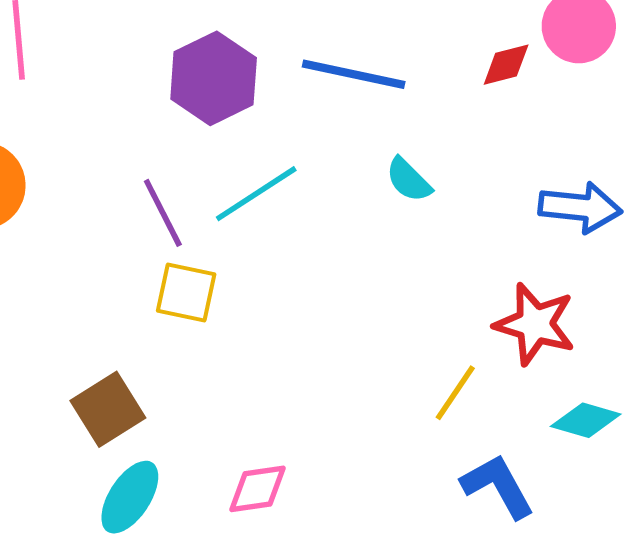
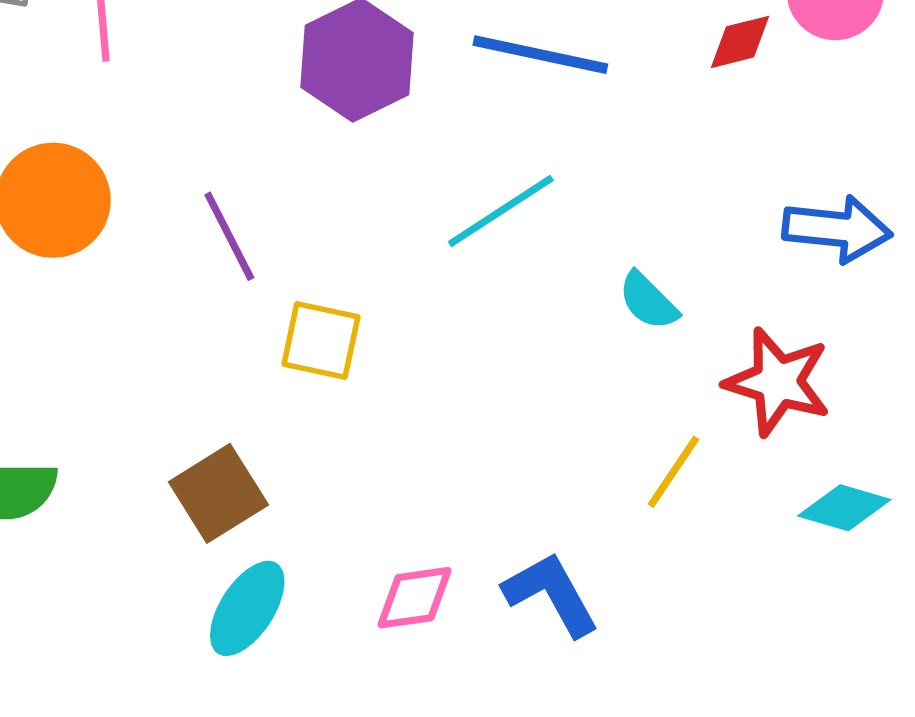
cyan semicircle: (409, 180) -> (648, 301), moved
cyan line: (256, 194) -> (501, 211), moved
purple line: (163, 213) -> (229, 236), moved
blue L-shape: (498, 486) -> (551, 594), moved

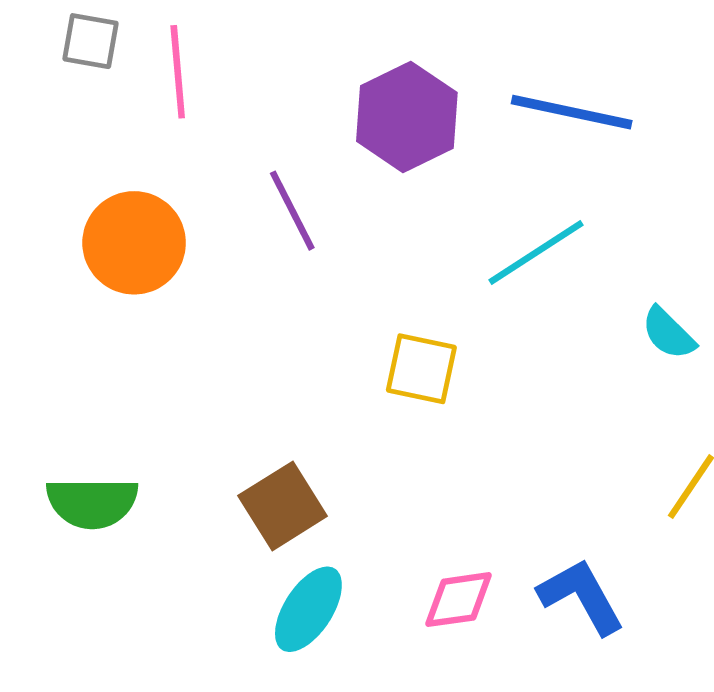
purple line: (229, 236) -> (292, 211), moved
yellow square: (321, 340) -> (421, 369), moved

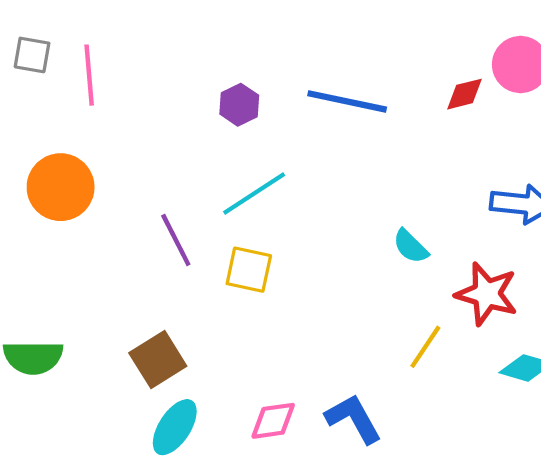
purple hexagon: (407, 117) -> (239, 105), size x0.6
purple line: (292, 211) -> (176, 240), moved
cyan line: (536, 253) -> (254, 193), moved

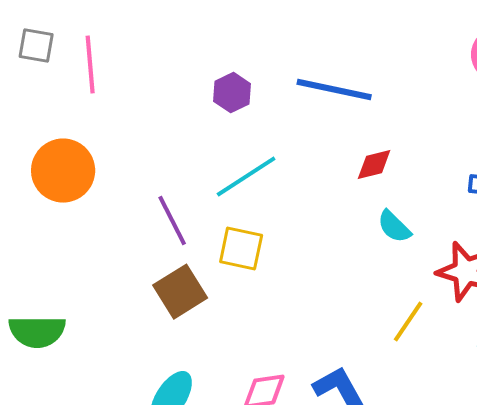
red diamond: (464, 94) -> (374, 165), moved
brown square: (158, 359) -> (180, 292), moved

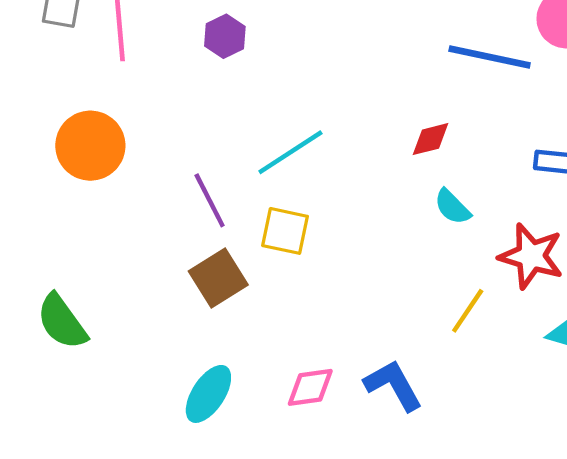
blue line: (334, 90) -> (490, 57), moved
purple hexagon: (232, 93) -> (225, 36), moved
green semicircle: (37, 332) -> (62, 322), turned 54

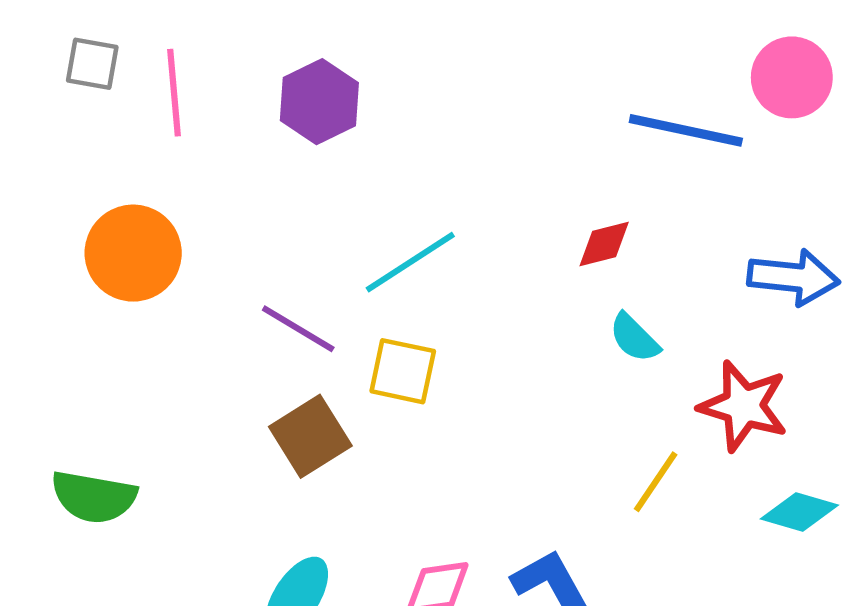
purple hexagon: (225, 36) -> (319, 102), size x1.4
purple line: (210, 200) -> (298, 329), turned -32
green semicircle: (62, 322) -> (94, 497), turned -44

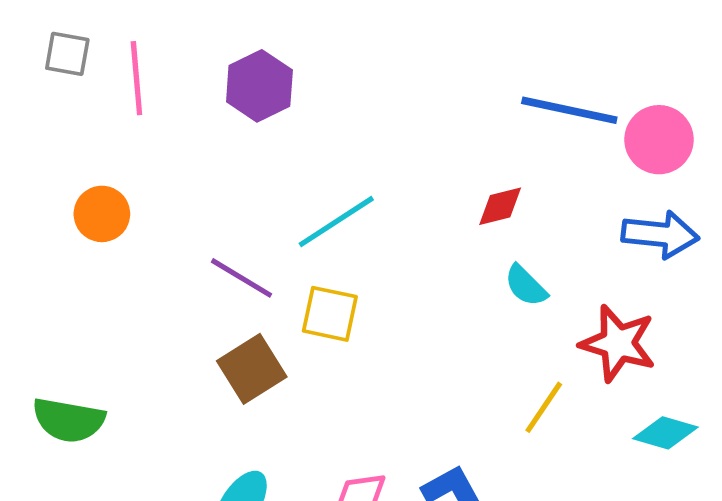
pink circle: (792, 77) -> (659, 140), moved
orange circle: (133, 253) -> (102, 214), size x0.7

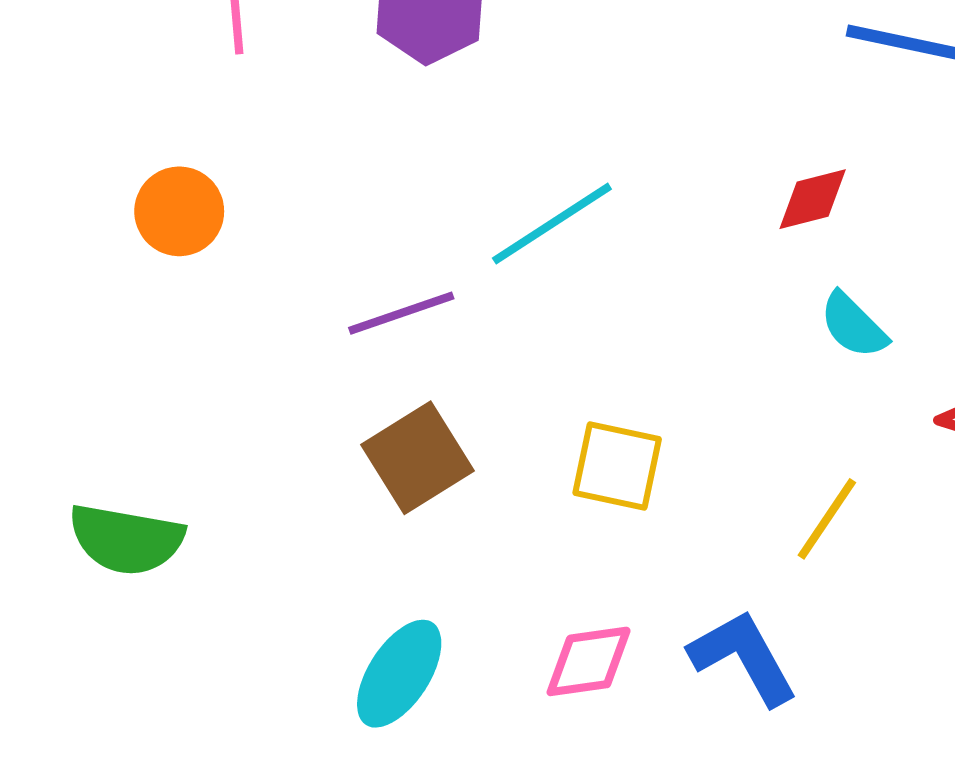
purple line: (241, 278) -> (401, 313), turned -50
yellow square: (330, 314) -> (617, 466), moved
yellow line: (544, 407) -> (827, 519), moved

